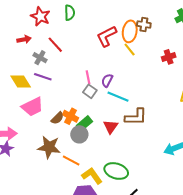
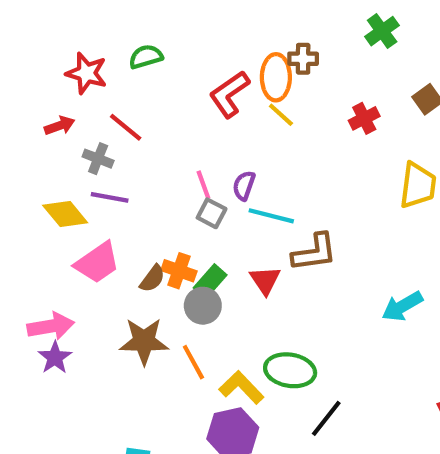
green semicircle: (70, 13) -> (146, 57), turned -98
orange line: (71, 160) -> (193, 362), turned 42

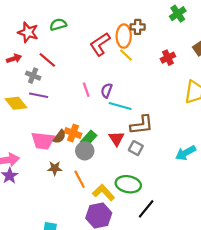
gray square: (212, 213) -> (136, 148), moved
pink trapezoid: (97, 263) -> (43, 141), moved, turned 40
brown star: (144, 341) -> (55, 168), size x0.6

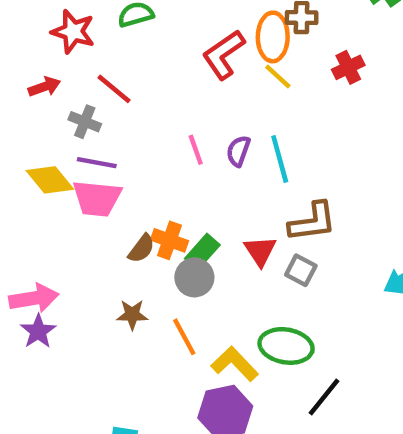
red cross: (168, 58) -> (348, 67), moved
cyan line: (120, 106) -> (280, 159), moved, turned 60
pink trapezoid: (43, 141) -> (97, 198), moved

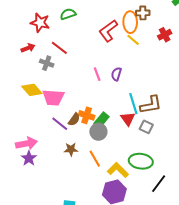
cyan line: (280, 159) -> (133, 104), moved
purple line: (97, 163) -> (60, 124), moved, turned 30

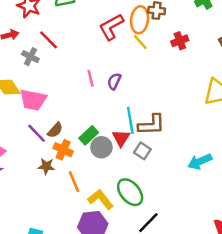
orange cross: (87, 115) -> (63, 150), moved
gray circle: (98, 132) -> (101, 147), moved
green ellipse: (141, 161) -> (130, 192), turned 35

